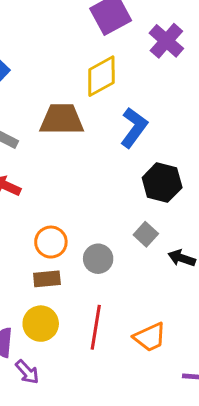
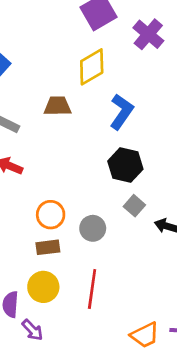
brown trapezoid: (62, 119) -> (57, 106), size x0.7
black hexagon: (162, 183) -> (125, 165), moved
orange trapezoid: (150, 337) -> (145, 335), moved

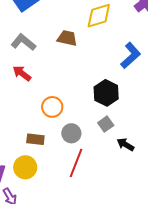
blue L-shape: (121, 112) -> (131, 55), moved
orange circle: (51, 215) -> (52, 107), moved
red line: (92, 289) -> (76, 163), moved

